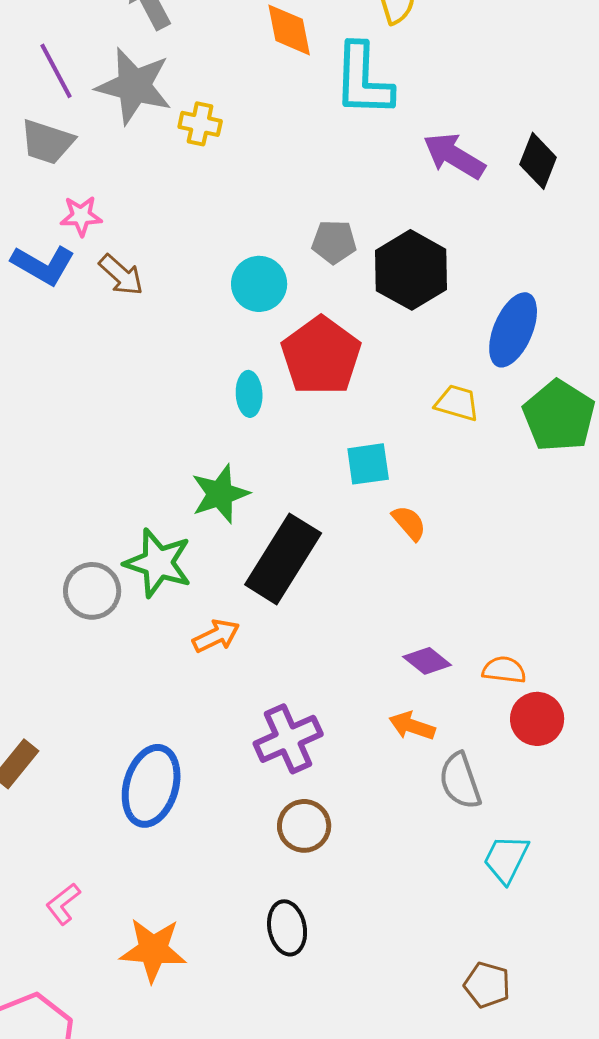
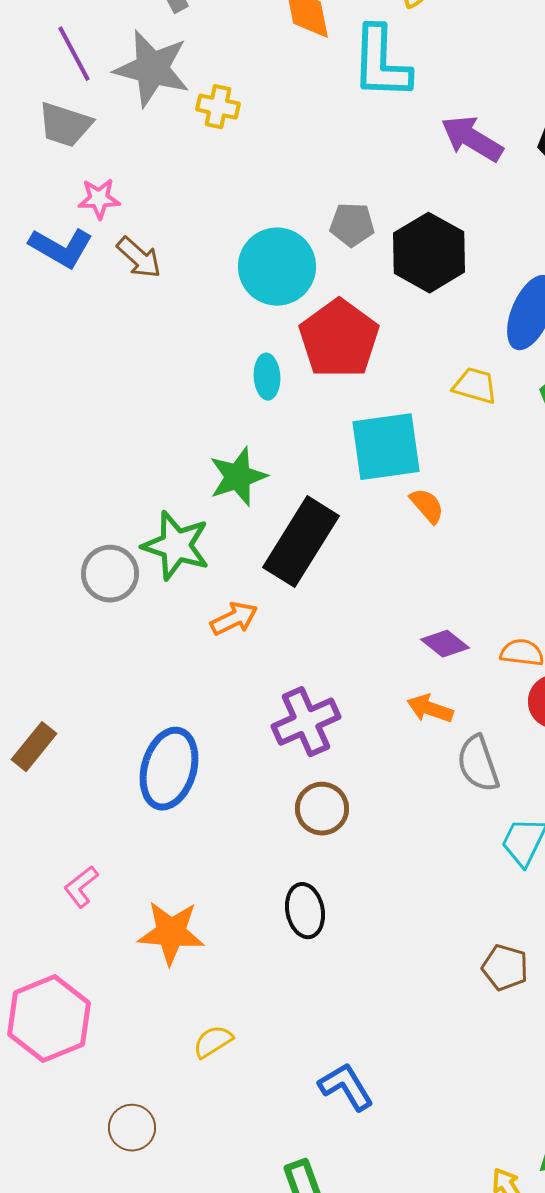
cyan circle: (259, 284) -> (277, 267), size x1.4
cyan square: (368, 464) -> (386, 447), size x1.6

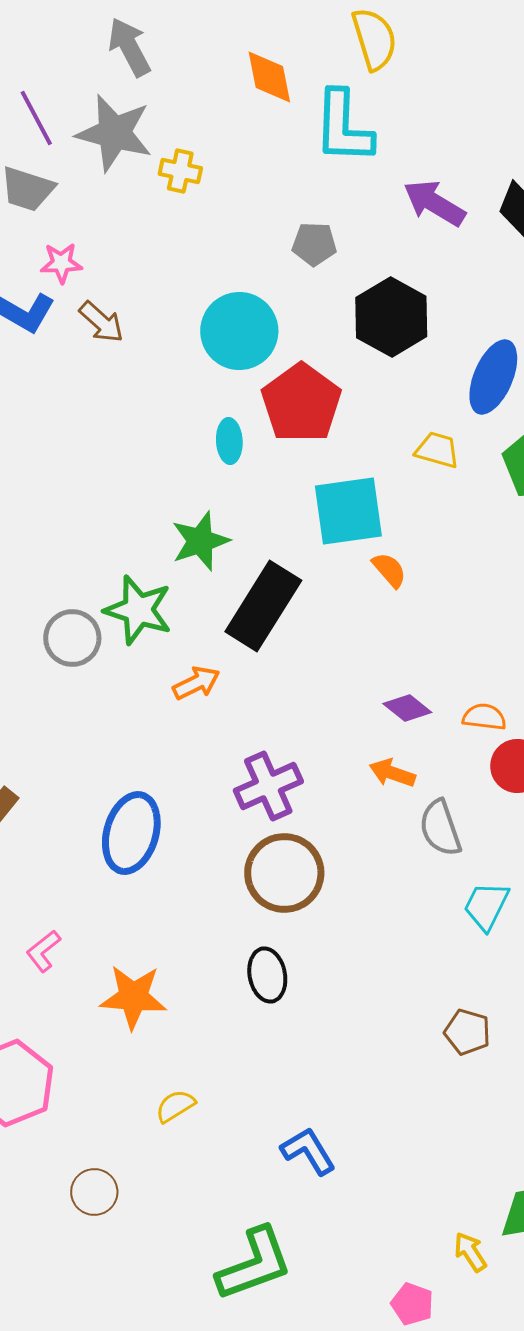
gray pentagon: (352, 225) -> (314, 244), moved
brown circle: (322, 809) -> (284, 873), size x1.5

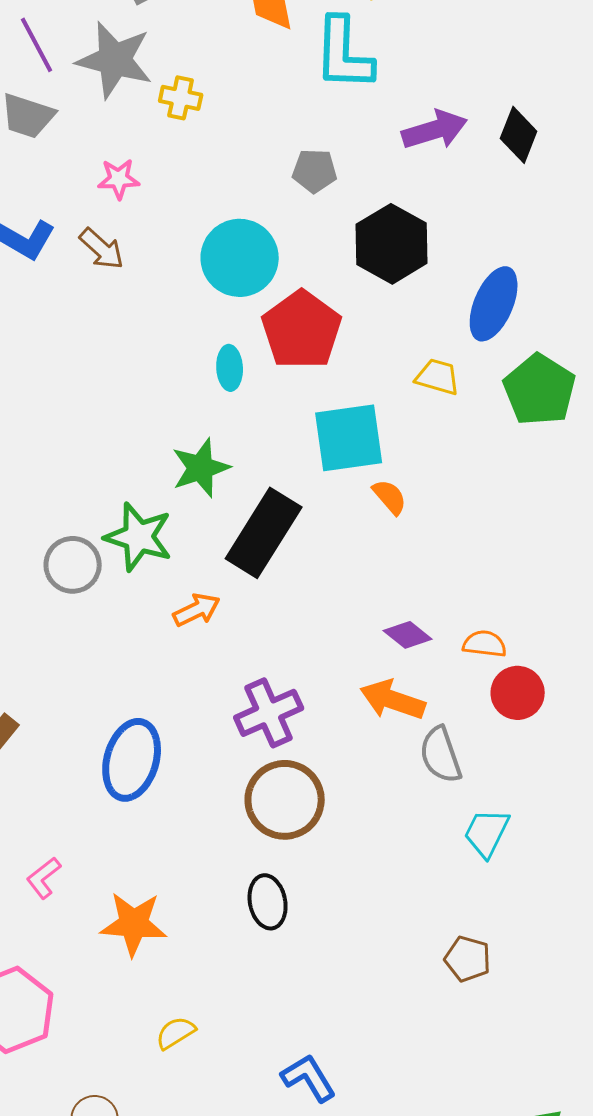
purple arrow: (434, 203) -> (435, 130), turned 132
pink star: (61, 263) -> (119, 179), moved
orange arrow: (392, 773) -> (393, 700), size x1.4

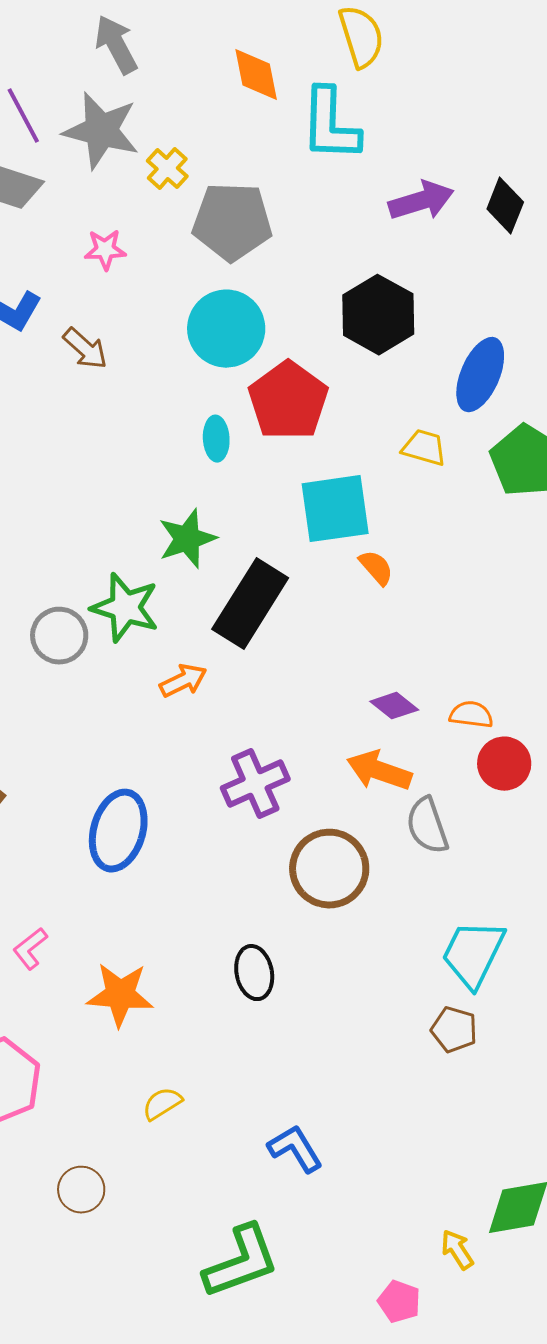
yellow cross: (181, 98) -> (167, 169), turned 30
gray pentagon: (315, 171) -> (232, 222), moved, size x1.8
brown arrow: (102, 249) -> (85, 349), moved
brown circle: (285, 800) -> (329, 869), moved
cyan trapezoid: (487, 833) -> (473, 954), moved, size x1.4

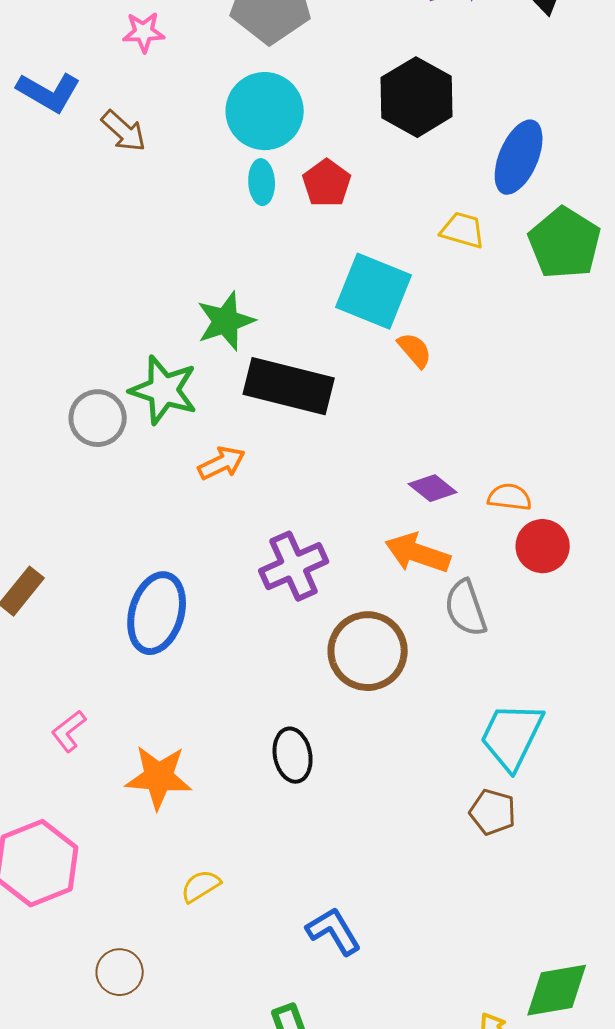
red pentagon: (288, 401) -> (327, 183), size x0.6
cyan ellipse: (216, 439) -> (262, 182), moved
cyan square: (335, 509) -> (374, 291), turned 30
black rectangle: (250, 604) -> (289, 386), turned 72

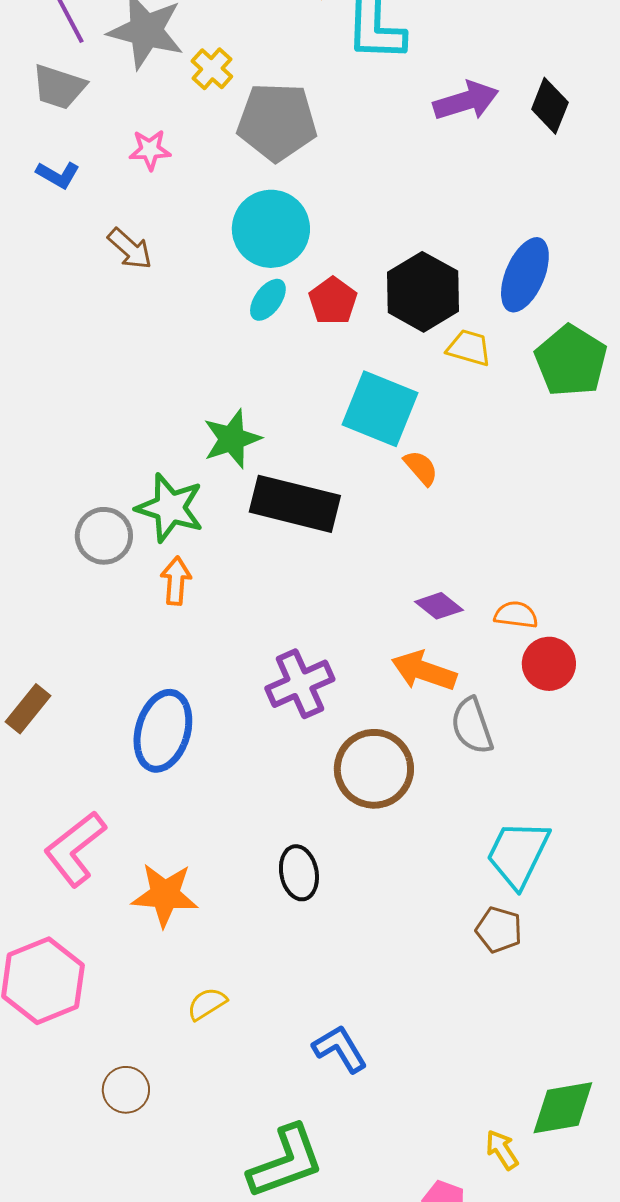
blue L-shape: (49, 92) -> (58, 175), moved, size x0.7
black hexagon: (417, 97) -> (423, 292), moved
cyan ellipse: (262, 182) -> (268, 300), turned 39
orange arrow: (222, 463) -> (176, 581), moved, turned -60
pink L-shape: (69, 731) -> (75, 849), size x1.8

